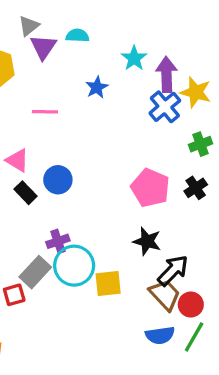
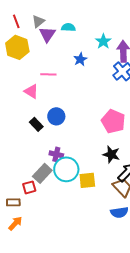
pink triangle: (17, 160) -> (31, 91), moved
purple cross: (58, 241) -> (56, 154), turned 32

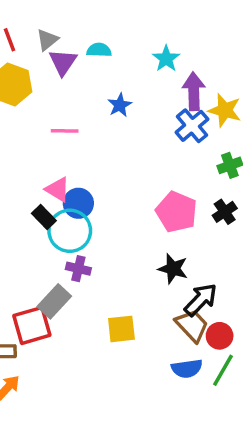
cyan star: (103, 41) -> (166, 59), moved
pink triangle: (31, 91) -> (58, 189), moved
cyan circle: (66, 169) -> (70, 231), moved
yellow square: (87, 180) -> (121, 329), moved
red square: (29, 187) -> (32, 325), size x1.6

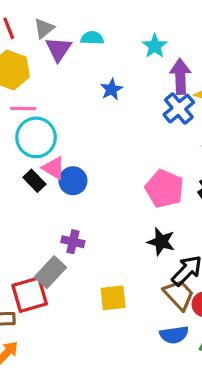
pink line: (65, 131) -> (23, 109), moved
black rectangle: (44, 217) -> (34, 181), moved
cyan circle: (70, 231) -> (36, 137), moved

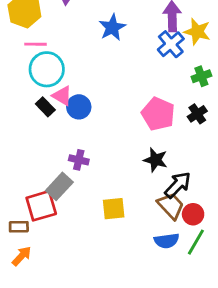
blue star: (111, 89) -> (112, 27), size x1.4

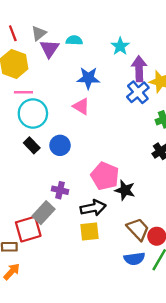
blue star: (112, 27) -> (88, 78), turned 30
pink triangle: (62, 96) -> (81, 106), moved
pink pentagon: (158, 114) -> (105, 176), moved
black arrow: (178, 185) -> (93, 208), moved, turned 35

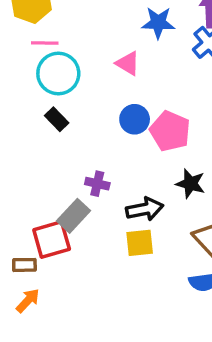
blue star: (88, 78) -> (158, 23), moved
blue circle: (60, 145) -> (135, 119), moved
pink pentagon: (105, 176) -> (170, 131), moved

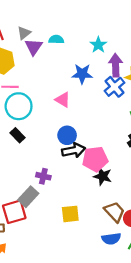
pink pentagon: (170, 131) -> (95, 159), moved, turned -30
black arrow: (145, 209) -> (74, 150), moved

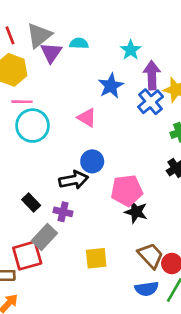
gray triangle: (24, 33) -> (39, 35), size x1.5
blue star: (82, 74) -> (111, 86), turned -30
black rectangle: (18, 135) -> (31, 203), moved
black arrow: (74, 150) -> (74, 180), moved

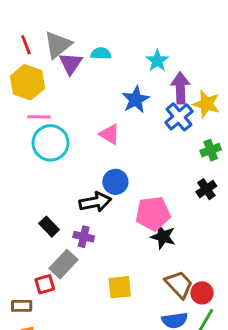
red square: (27, 256) -> (45, 284), size x0.6

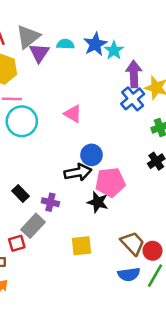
blue star: (136, 100) -> (95, 44), moved
blue circle: (115, 182) -> (92, 155), moved
black arrow: (95, 202) -> (78, 172), moved
black star: (163, 237) -> (98, 202), moved

